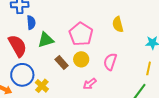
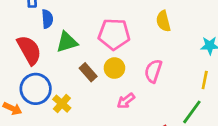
pink pentagon: (81, 34) -> (114, 34), turned -30

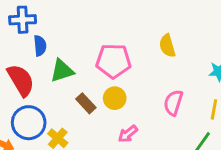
pink semicircle: (153, 71) -> (173, 103), moved

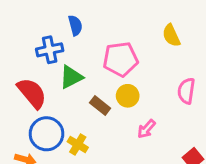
blue cross: (23, 20) -> (50, 50), moved
blue semicircle: (40, 46) -> (75, 25), moved

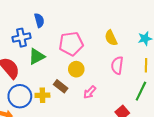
yellow semicircle: (171, 35) -> (111, 38), moved
brown rectangle: (100, 106) -> (61, 86), moved
yellow cross: (78, 145) -> (42, 95), moved, turned -32

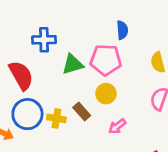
blue semicircle: (39, 20) -> (122, 30), moved
green triangle: (37, 56) -> (73, 64), moved

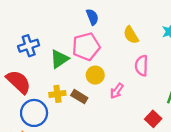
yellow cross: (56, 118) -> (57, 94), moved
pink arrow: (117, 126) -> (117, 91), moved

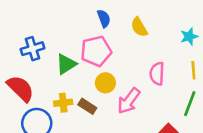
yellow semicircle: (131, 35) -> (139, 27), moved
pink arrow: (117, 91) -> (129, 101), size x1.5

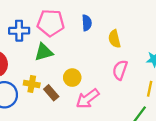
pink pentagon: (96, 51) -> (51, 23), moved
pink semicircle: (157, 74) -> (120, 70), moved

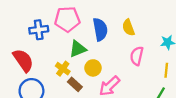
blue semicircle: (87, 23) -> (100, 29), moved, size x1.5
green triangle: (44, 52) -> (78, 49), moved
yellow cross: (32, 84) -> (63, 69), moved, turned 32

